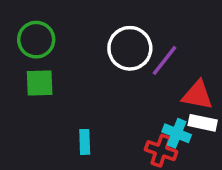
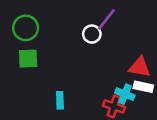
white circle: (130, 48) -> (92, 34), size x0.6
purple line: (164, 60) -> (107, 19), moved

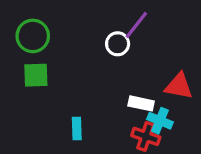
white rectangle: (143, 87) -> (141, 103), moved

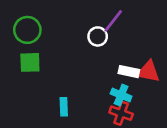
white rectangle: (141, 103) -> (129, 72), moved
cyan cross: (160, 121) -> (121, 95), moved

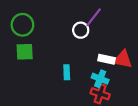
cyan rectangle: (64, 107) -> (67, 72), moved

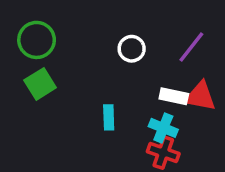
purple line: (94, 17) -> (191, 47), moved
green square: (25, 52) -> (40, 84), turned -30

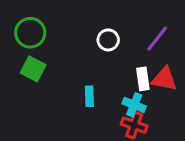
green square: (40, 84) -> (33, 69), turned -30
white rectangle: (174, 96) -> (143, 79), turned 70

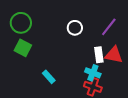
cyan rectangle: (89, 96) -> (49, 77), moved, turned -40

